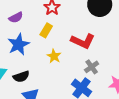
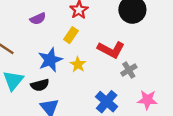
blue star: (18, 44) -> (50, 60), moved
gray cross: (92, 67) -> (129, 70), moved

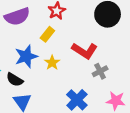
purple semicircle: (38, 19) -> (17, 17), size x1.6
black semicircle: (40, 85) -> (15, 80), turned 42

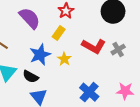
purple semicircle: (17, 17) -> (30, 18), turned -110
gray cross: (100, 71) -> (118, 50), moved

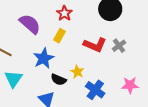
yellow star: (64, 59) -> (77, 72), moved
black semicircle: (31, 77) -> (59, 80), moved

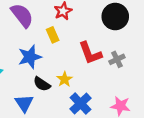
yellow rectangle: (59, 36) -> (53, 35), turned -64
red L-shape: (95, 45) -> (90, 53), turned 35

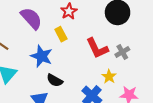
blue star: (30, 57) -> (41, 56), turned -30
yellow star: (64, 79) -> (109, 77), moved

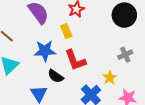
red L-shape: (97, 48) -> (75, 60), moved
blue star: (41, 56) -> (45, 51), turned -30

